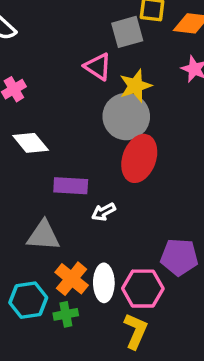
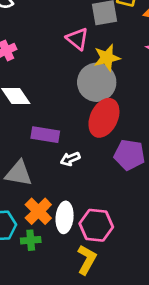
purple pentagon: (179, 257) -> (129, 155), moved

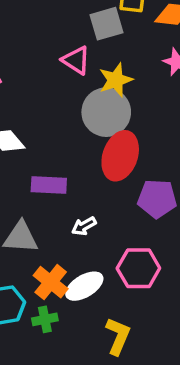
white arrow: (70, 159) -> (84, 226), moved
white ellipse: (65, 217) -> (84, 286), turned 60
pink hexagon: (96, 225) -> (138, 268), moved

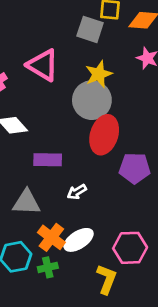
gray square: (106, 24) -> (90, 29), turned 36
pink triangle: (76, 60) -> (43, 65), moved, size x1.4
pink hexagon: (138, 268) -> (130, 248), moved

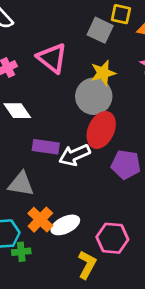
white arrow: (77, 192) -> (75, 155), moved, size x1.6
green cross: (48, 267) -> (21, 252), moved

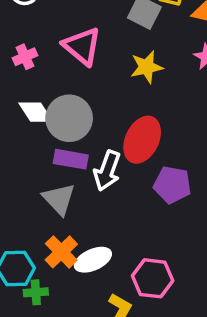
gray circle: (94, 96) -> (69, 118), moved
white arrow: (75, 155) -> (107, 171), turned -48
gray triangle: (21, 184) -> (59, 199), moved, turned 36

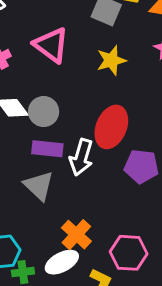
gray circle: (69, 118) -> (44, 112), size x0.7
orange cross: (61, 252) -> (76, 235), moved
white ellipse: (93, 260) -> (62, 262), moved

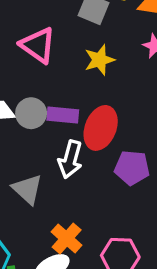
purple rectangle: (47, 149) -> (63, 115), moved

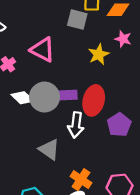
yellow star: (100, 60) -> (99, 54), moved
gray circle: (31, 113) -> (44, 97), size x1.4
purple pentagon: (132, 168) -> (119, 125), turned -30

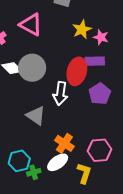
pink star: (123, 39) -> (101, 37), moved
purple rectangle: (66, 95) -> (95, 61), moved

